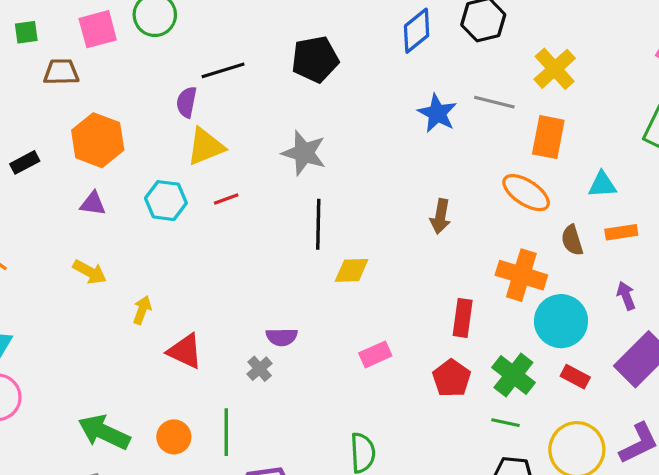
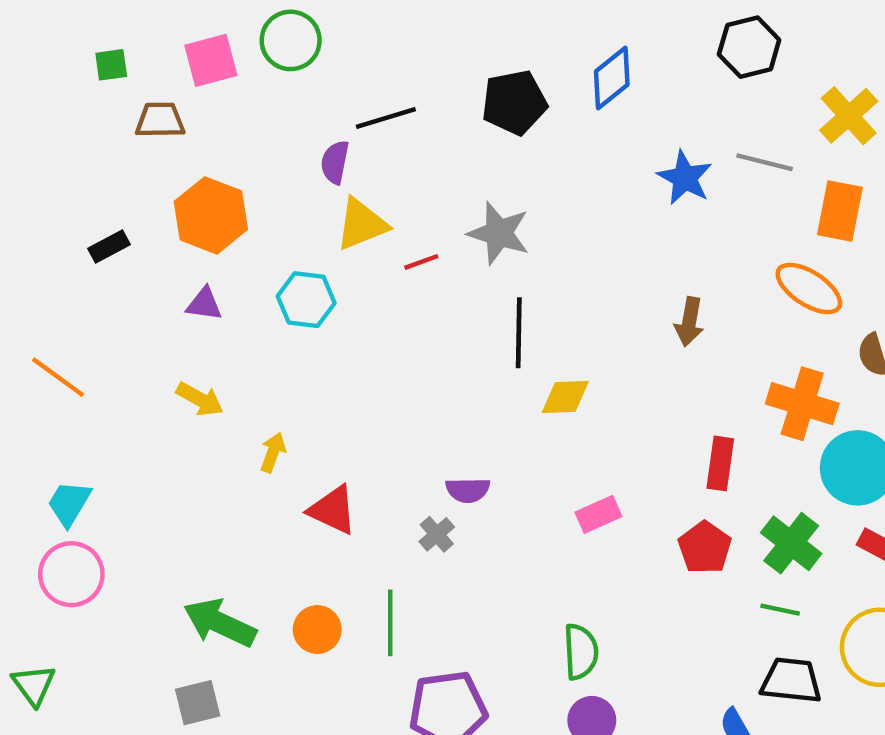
blue diamond: (417, 31) -> (612, 78), moved
red line: (226, 199) -> (421, 262), moved

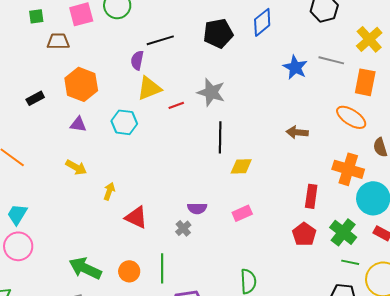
brown arrow: (689, 322) -> (297, 132), turned 85
pink rectangle: (598, 514) -> (242, 213), moved
green line: (780, 610) -> (350, 262), moved

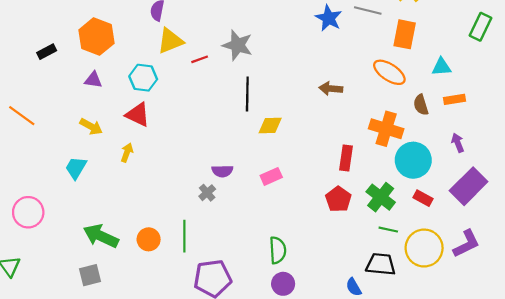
cyan trapezoid: (17, 214) -> (76, 168), moved
red triangle: (136, 217) -> (138, 115), moved

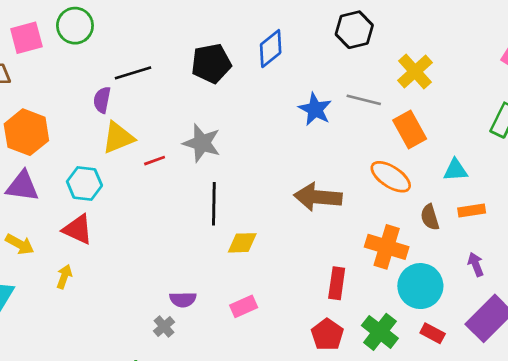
orange rectangle: (405, 34) -> (410, 130), turned -40
purple triangle: (93, 80) -> (22, 186), size x1.5
brown arrow: (331, 89) -> (318, 197), size x1.6

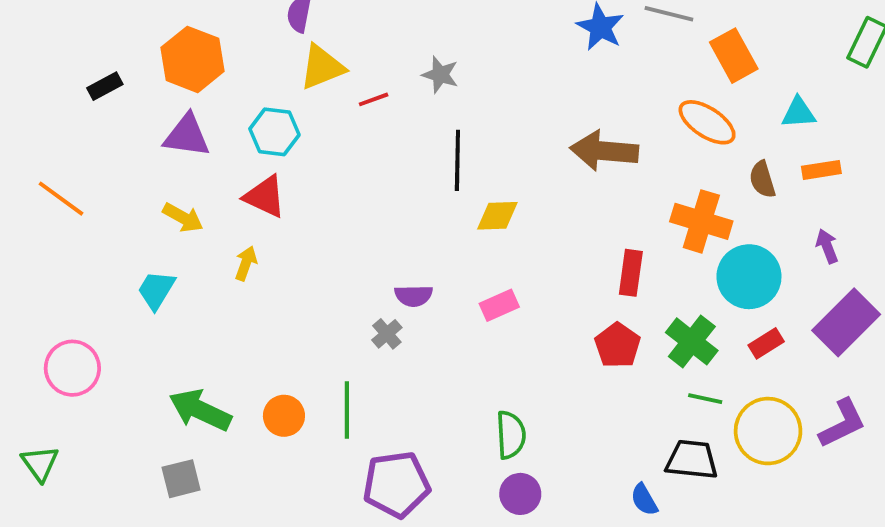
gray star: (202, 143) -> (440, 75), size x0.7
red rectangle: (433, 333) -> (766, 343), turned -60

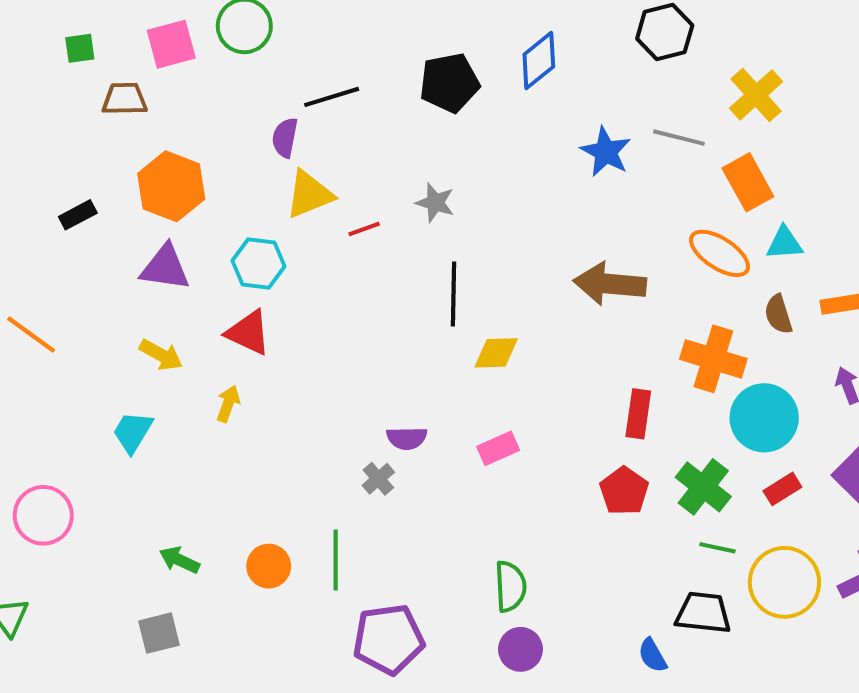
cyan triangle: (799, 113) -> (784, 243), moved
green arrow: (200, 410) -> (179, 560), size x0.6

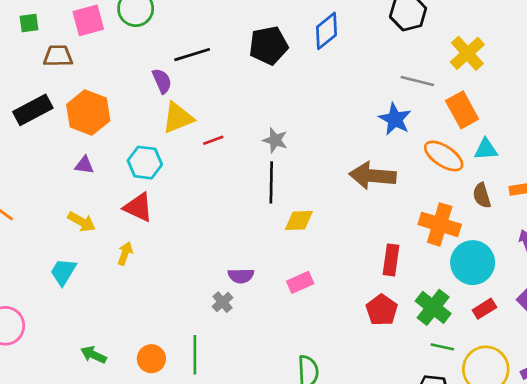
purple semicircle: (285, 138) -> (162, 81), turned 145
blue star: (606, 152) -> (395, 119), moved
gray star: (435, 203) -> (275, 140), moved
black rectangle: (78, 215) -> (33, 110), moved, size x1.6
purple triangle: (165, 268) -> (84, 165), size x0.6

